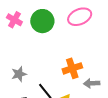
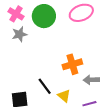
gray star: (19, 74) -> (19, 34), moved

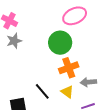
green circle: (44, 16) -> (60, 43), moved
yellow triangle: (64, 96) -> (67, 92), moved

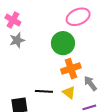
gray arrow: (88, 82) -> (90, 83), turned 56
black line: (42, 91) -> (44, 91), turned -48

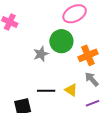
gray star: (17, 40) -> (41, 54), moved
orange cross: (71, 69) -> (88, 55), moved

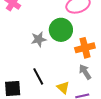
yellow triangle: (71, 90) -> (63, 87), moved
black line: (46, 91) -> (38, 76), turned 54

